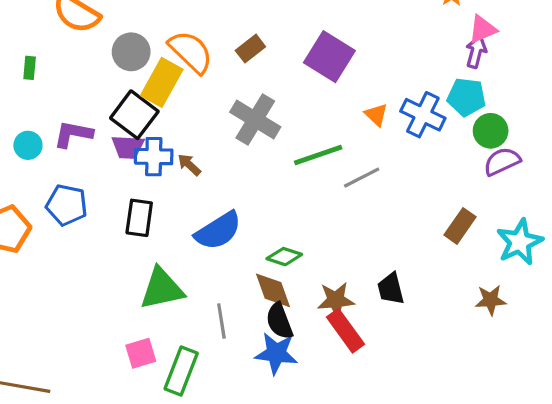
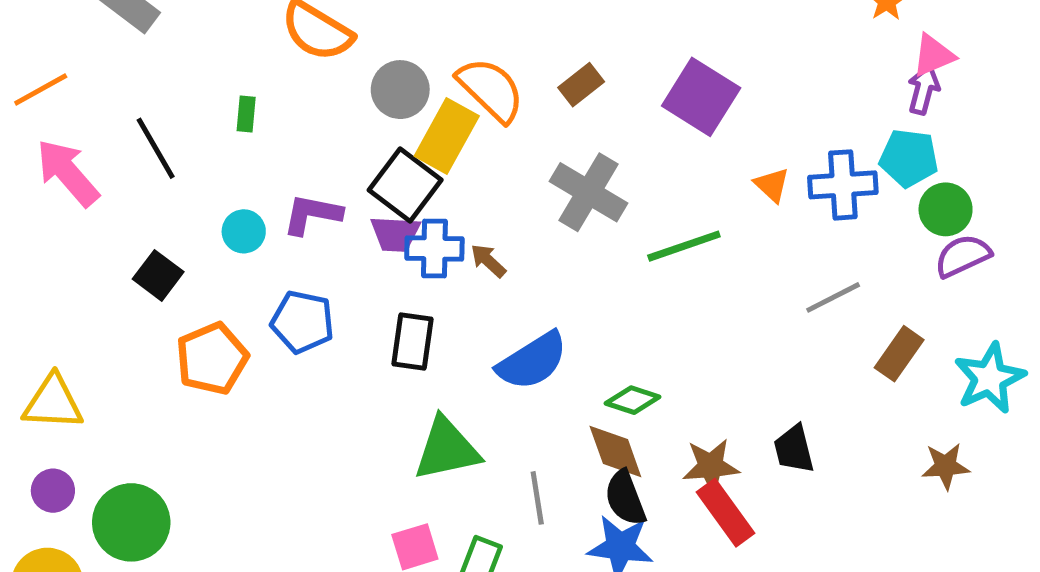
blue cross: (423, 115) -> (843, 185), turned -30
gray line: (362, 178) -> (833, 297), moved

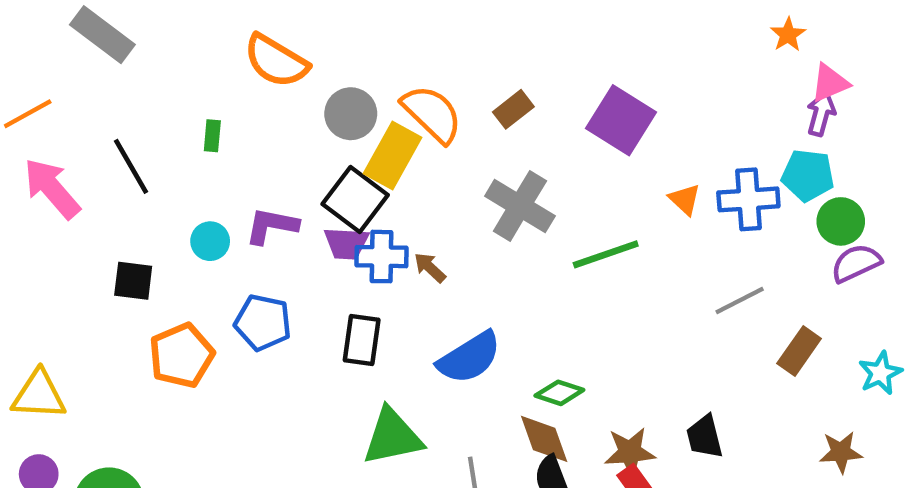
black square: (158, 275) -> (133, 281), turned -30
cyan star: (990, 378) -> (880, 373), size x0.7

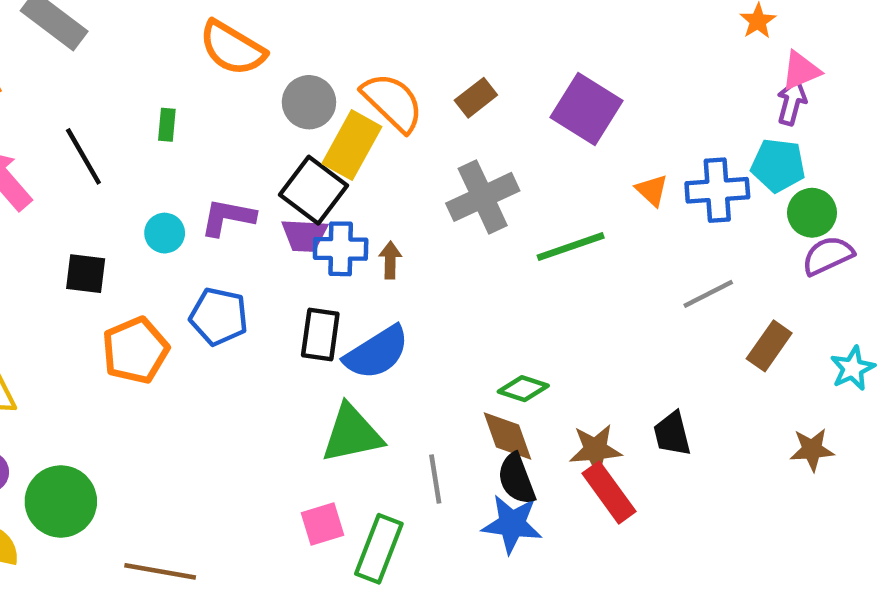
gray cross: (520, 206) -> (483, 197), turned 34
brown arrow: (430, 268) -> (390, 260), turned 48
blue semicircle: (469, 358) -> (377, 353), moved

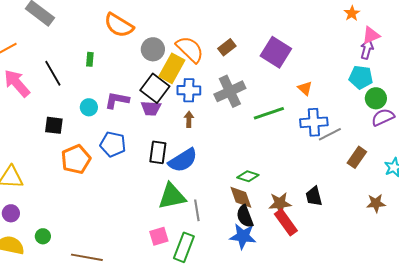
blue cross: (717, 190) -> (314, 122), moved
blue cross: (341, 249) -> (189, 90), moved
gray line: (435, 479) -> (197, 210), moved
green circle: (61, 501) -> (43, 236), moved, size x0.5

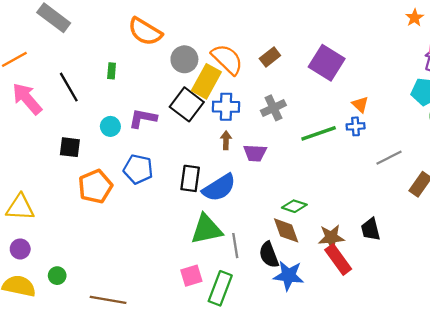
gray cross: (230, 91) -> (273, 108), size x0.7
purple trapezoid: (151, 108) -> (255, 153), moved
blue cross: (314, 122) -> (356, 126), moved, size x0.6
black semicircle: (245, 216) -> (269, 255), moved

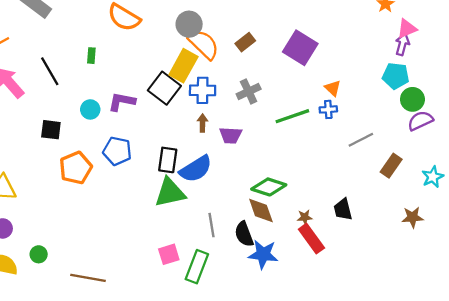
gray circle: (184, 59) -> (189, 24), moved
green diamond: (294, 206) -> (269, 187), size x1.4
green triangle: (206, 229) -> (170, 193), moved
brown star: (331, 237) -> (305, 217), size x0.6

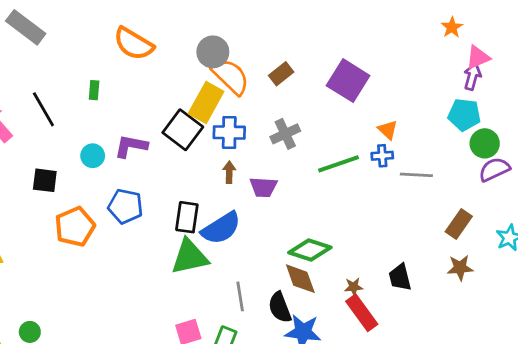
gray line: (361, 140) -> (416, 175), moved, turned 30
brown star: (412, 217) -> (460, 268), moved

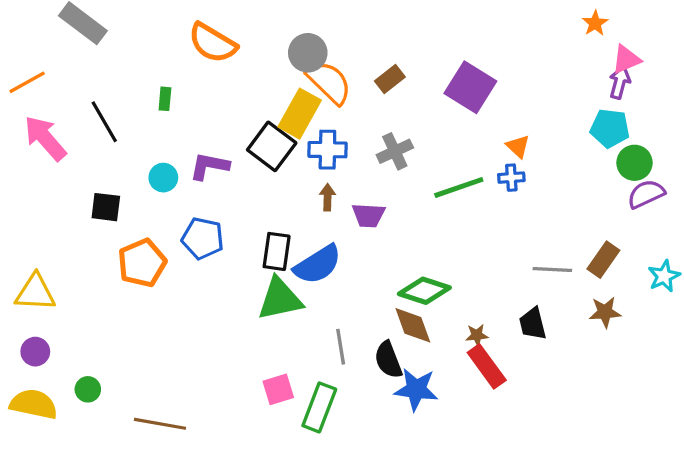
gray line: (416, 175) -> (552, 269), moved

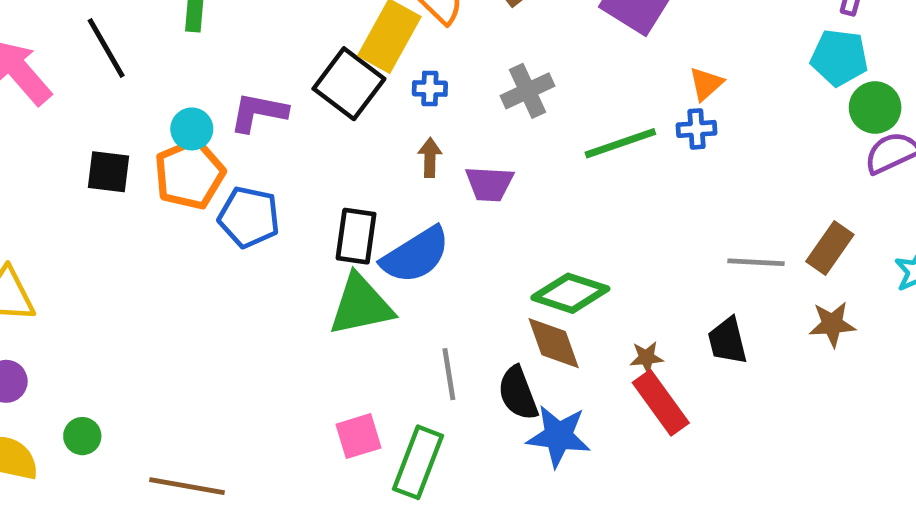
orange triangle: (518, 146) -> (706, 84), turned 35
blue cross: (327, 150) -> (430, 88), size x0.6
orange pentagon: (142, 263) -> (189, 174), moved

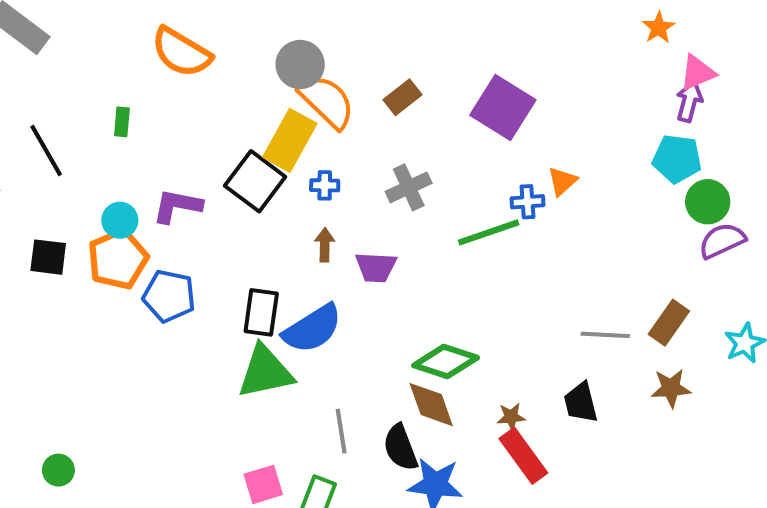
blue cross: (697, 129) -> (527, 202), moved
green circle: (82, 436) -> (58, 470), moved

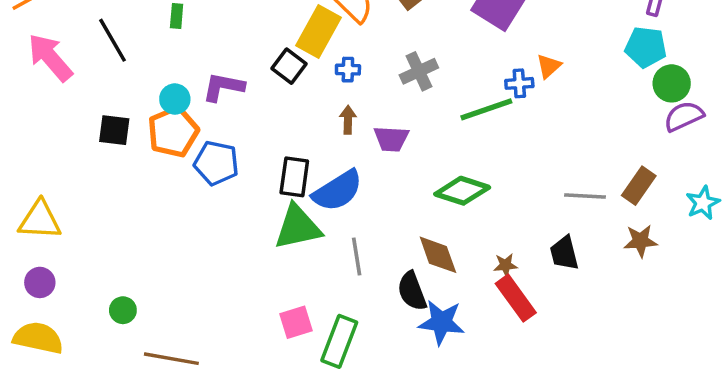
black square: (255, 181) -> (289, 66), size x0.7
green diamond: (446, 362) -> (462, 191), moved
gray line: (341, 431) -> (357, 257), moved

